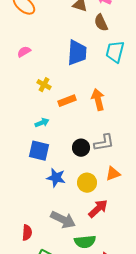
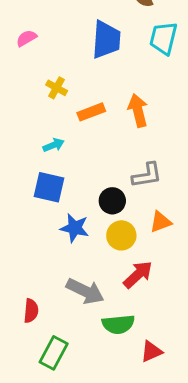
black circle: (81, 148) -> (112, 201), moved

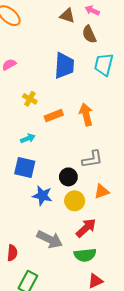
green semicircle: (118, 324) -> (85, 255), moved

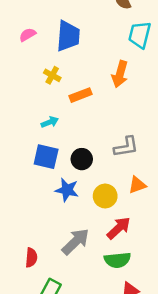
blue trapezoid: (64, 66) -> (68, 36), moved
orange arrow: (86, 114) -> (120, 74), moved, turned -150
black circle: (68, 177) -> (82, 159), moved
gray arrow: (50, 239) -> (76, 242), turned -70

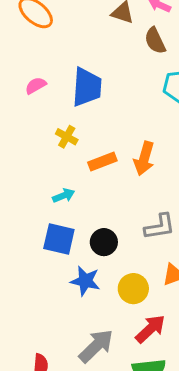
orange arrow: (120, 74) -> (144, 158), moved

